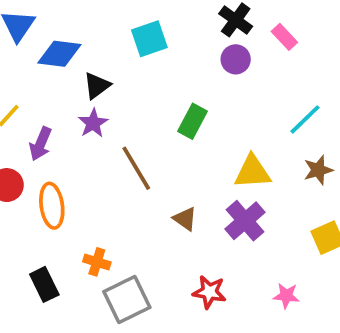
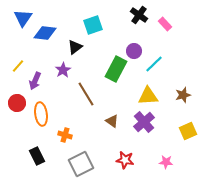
purple circle: (236, 59) -> (134, 51), moved
black triangle: (97, 86) -> (75, 47), moved
cyan line: (305, 119) -> (154, 64), moved
green rectangle: (192, 121) -> (116, 69), size x1.4
orange cross: (97, 262) -> (65, 135), moved

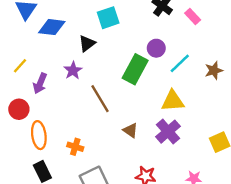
brown star: (183, 95) -> (214, 70), moved
orange ellipse: (41, 114) -> (39, 135), moved

